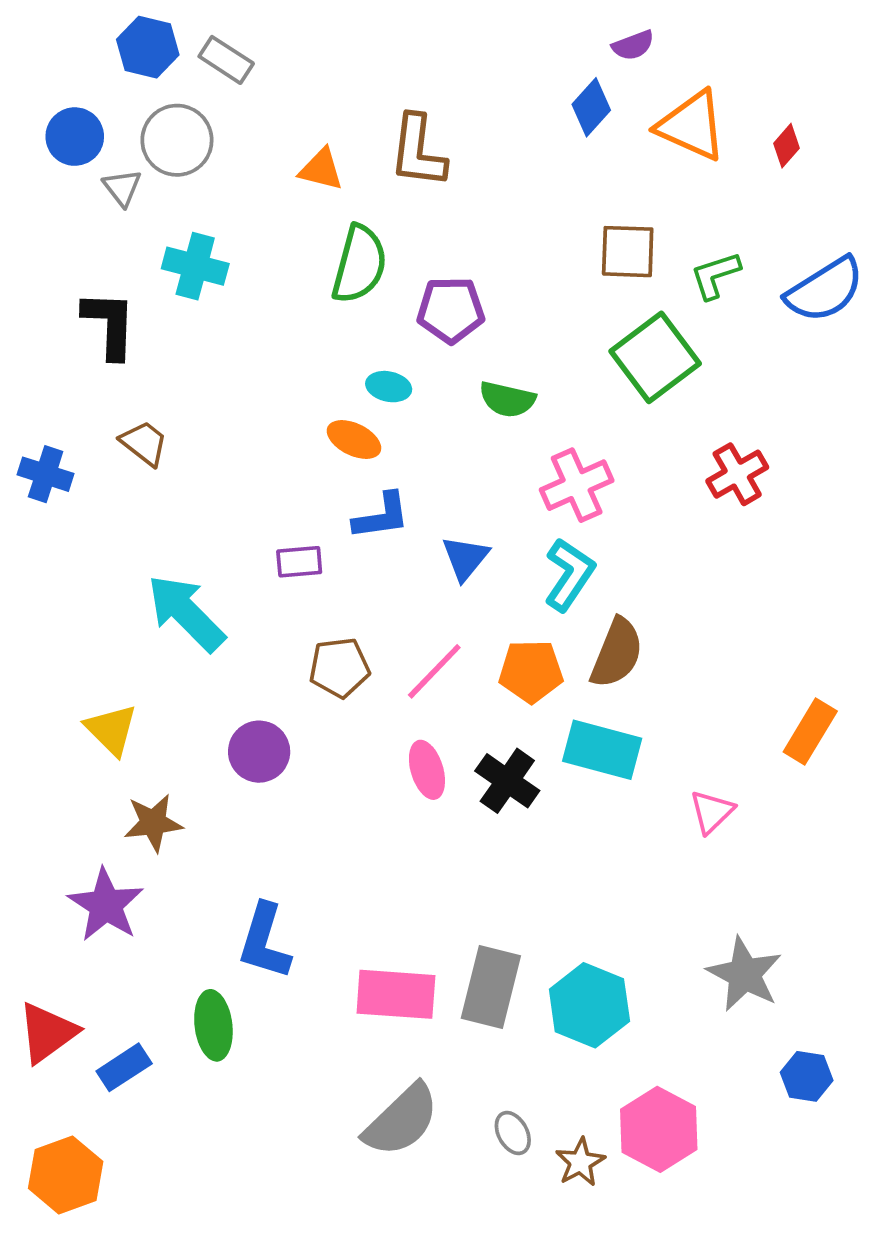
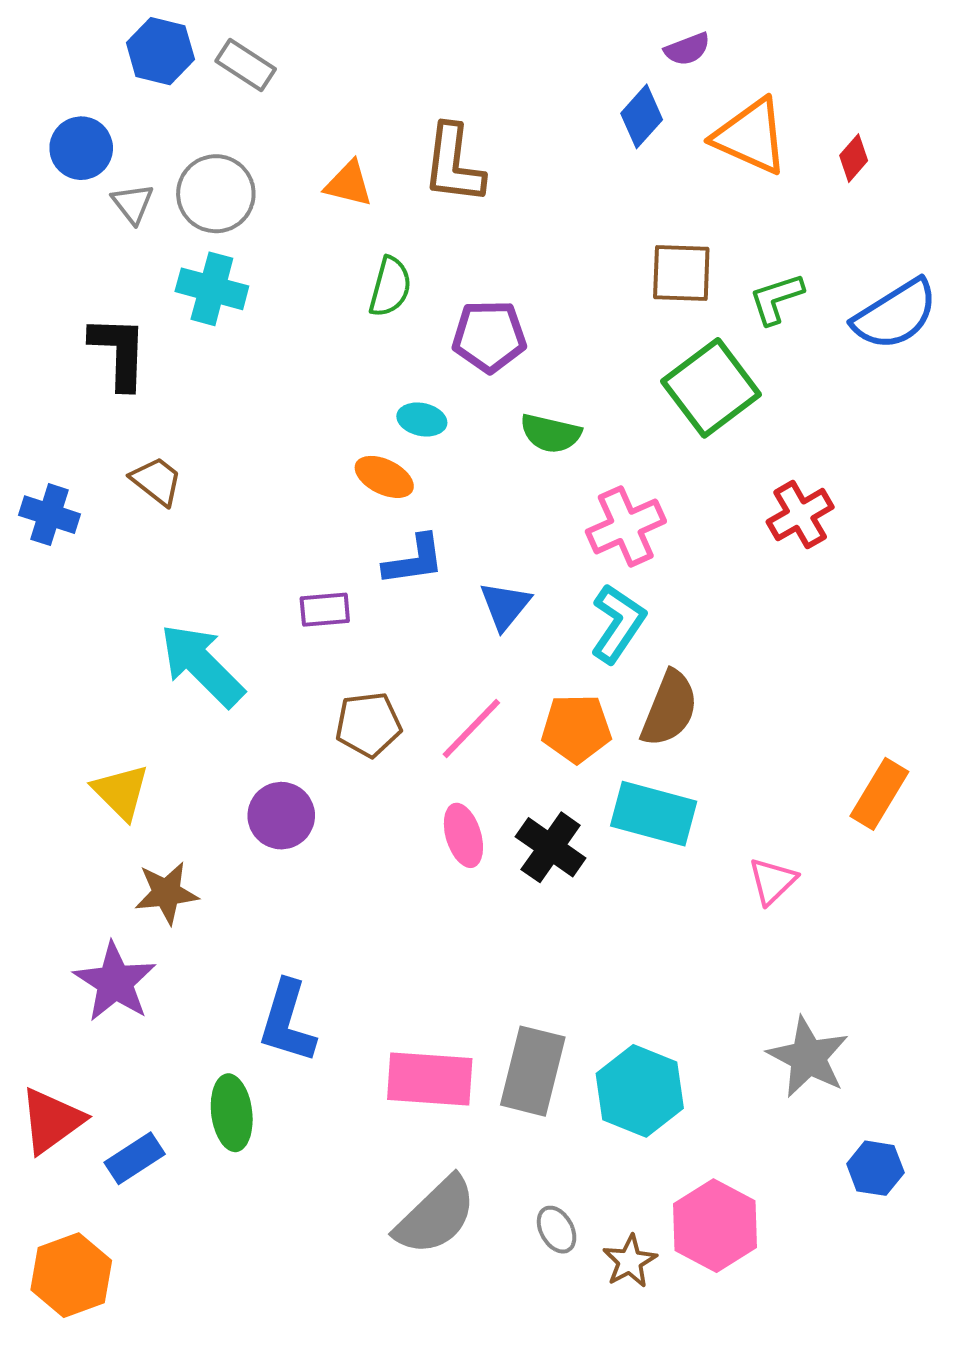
gray circle: (177, 140) -> (216, 194), moved
green semicircle: (359, 264) -> (390, 287), size x0.7

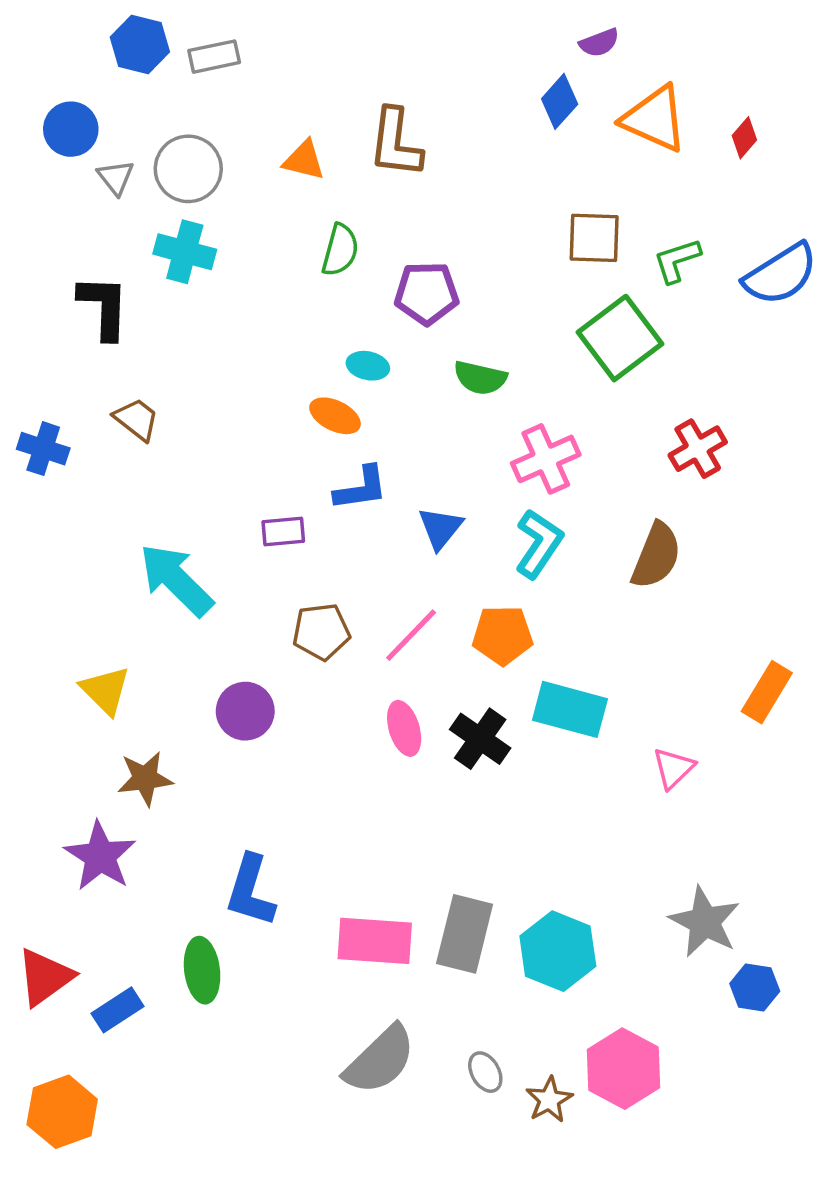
gray rectangle: (246, 65) -> (214, 57), turned -45
brown semicircle: (669, 709) -> (656, 556), moved
blue hexagon: (875, 1168) -> (755, 987), moved

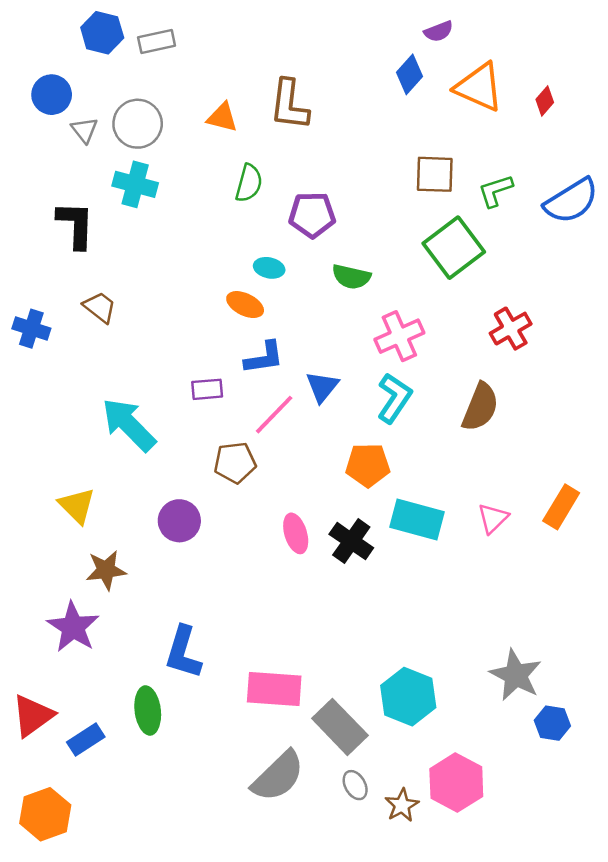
pink line: (411, 635) -> (274, 415), moved
pink triangle: (674, 768) -> (493, 518), moved
gray rectangle: (465, 934) -> (340, 727), moved, turned -58

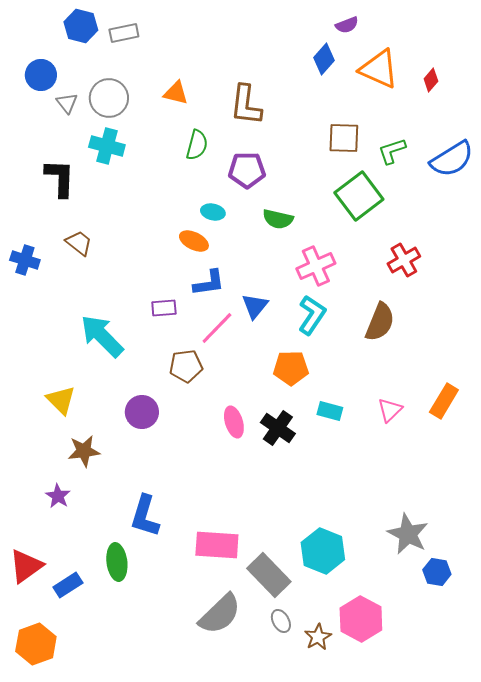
brown L-shape: (289, 105) -> (246, 105), moved
cyan rectangle: (417, 520) -> (330, 411), size x0.6
purple star: (73, 627) -> (58, 496), size x0.6

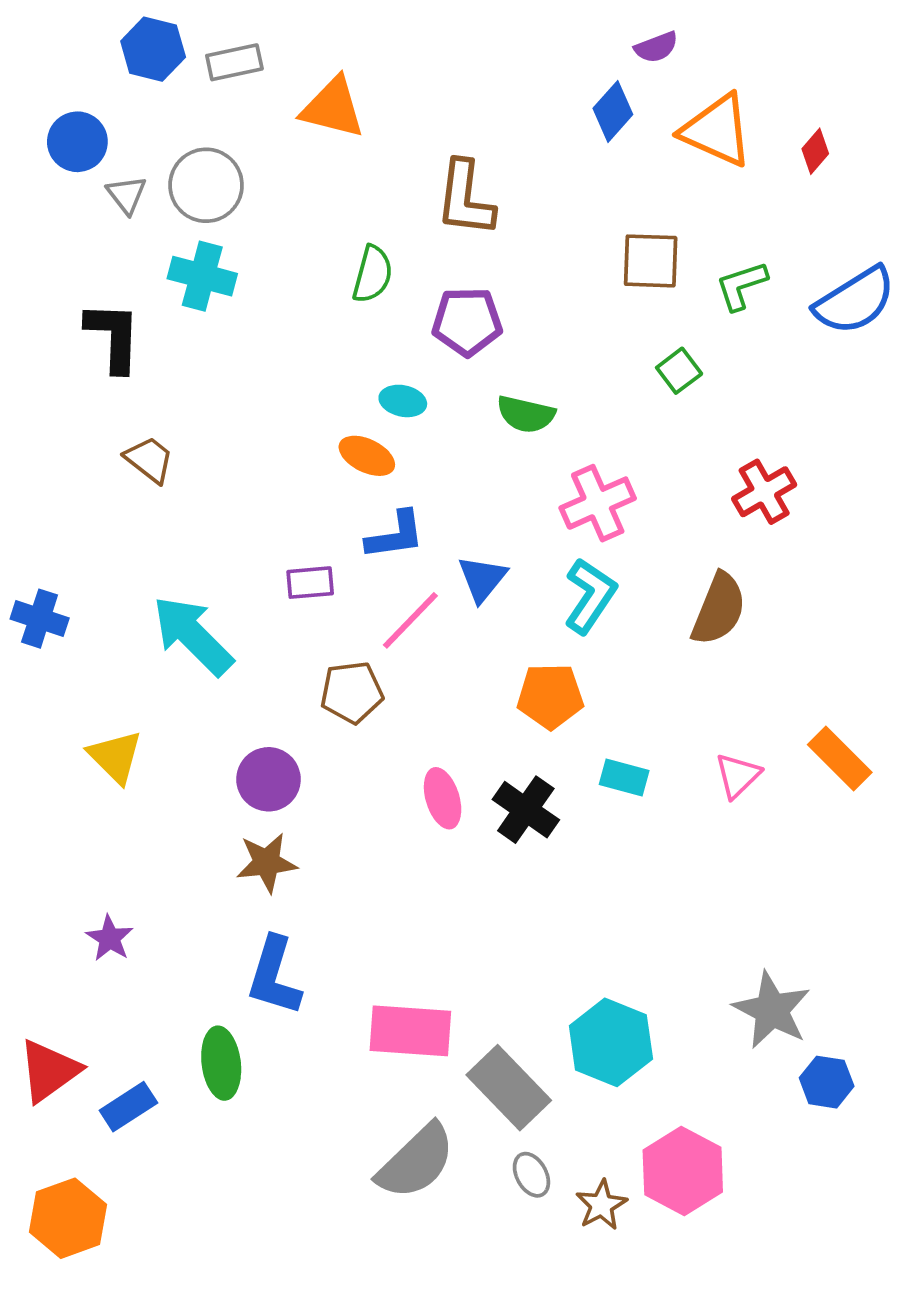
orange triangle: (176, 93) -> (333, 108), moved, size x1.4
green square: (359, 196) -> (679, 371), size x0.5
blue cross: (25, 260) -> (40, 619), moved
orange rectangle: (444, 401) -> (840, 759), turned -76
brown star: (84, 451) -> (267, 863), moved

